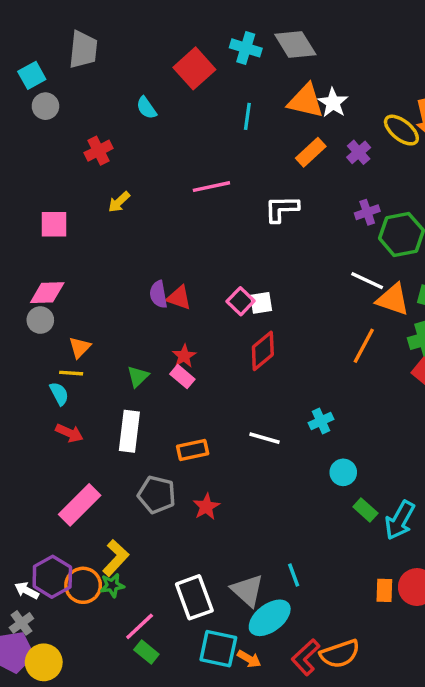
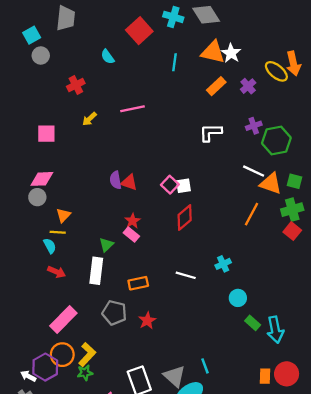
pink line: (211, 187) -> (132, 109), moved
white L-shape: (282, 209) -> (211, 133), moved
green triangle: (138, 377) -> (106, 245), moved
cyan arrow: (400, 520) -> (275, 330), turned -40
orange circle: (83, 585) -> (62, 355), moved

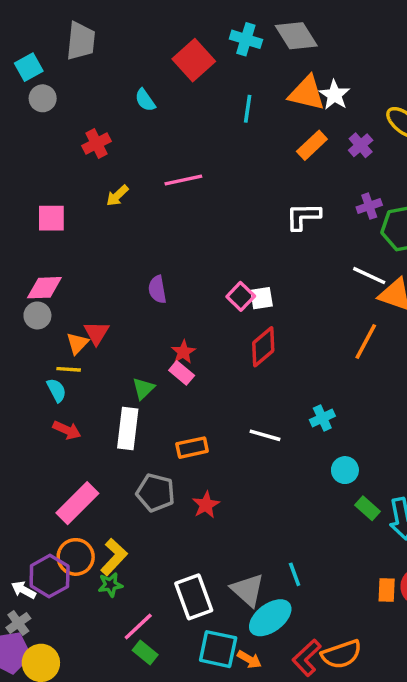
red triangle: (129, 182) -> (96, 333), moved, turned 42

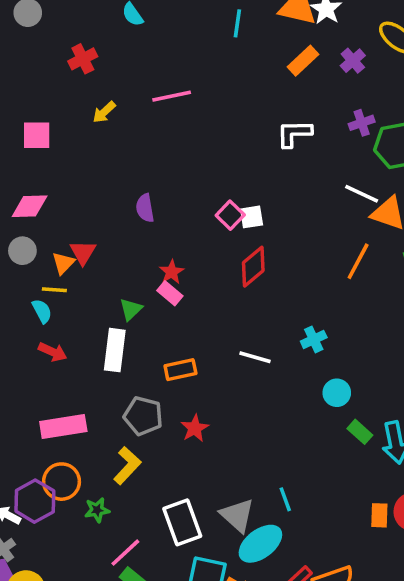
gray circle: (37, 315) -> (22, 251), moved
pink rectangle: (77, 503) -> (63, 426), turned 36
yellow L-shape: (114, 557) -> (127, 466), moved

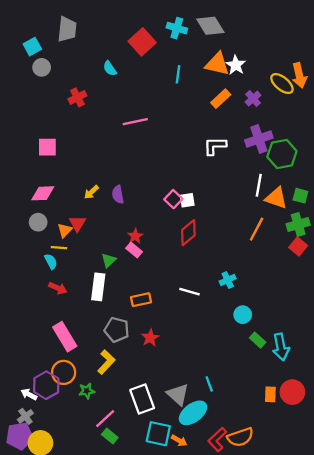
yellow arrow: (104, 112) -> (91, 192), moved
purple cross: (362, 123) -> (259, 139), size x1.6
white line: (362, 194) -> (259, 185), turned 75
pink rectangle: (63, 426) -> (65, 337), turned 68

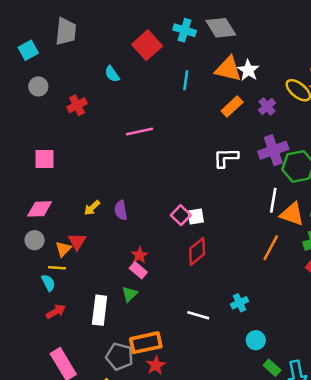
gray circle: (42, 67) -> (38, 86), moved
green triangle: (109, 260) -> (130, 294), moved
red arrow: (58, 288) -> (56, 311), turned -54
orange rectangle: (141, 300) -> (146, 343), moved, size x1.4

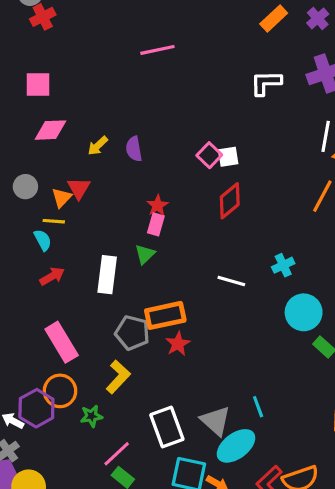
red cross: (77, 105) -> (43, 17), moved
pink diamond: (40, 209) -> (51, 130), moved
pink rectangle: (138, 270) -> (156, 224), turned 66
cyan circle: (256, 340) -> (304, 312), size x1.5

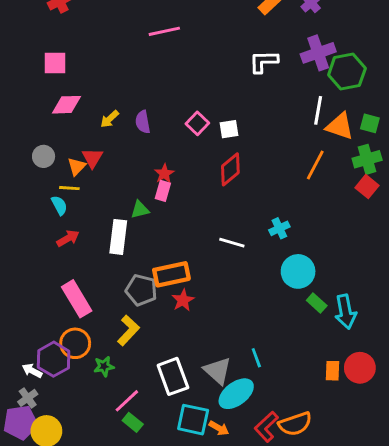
pink square: (209, 155) -> (197, 123), moved
green triangle: (145, 254) -> (140, 210), moved, turned 30

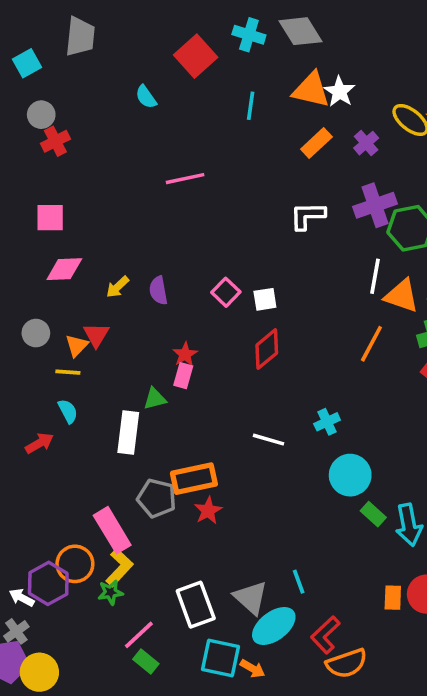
cyan semicircle: (59, 205) -> (68, 411), moved
red arrow: (68, 238) -> (39, 443), moved
pink rectangle: (77, 299) -> (112, 530), moved
yellow L-shape: (128, 330) -> (119, 567), moved
red L-shape: (266, 427) -> (325, 635), moved

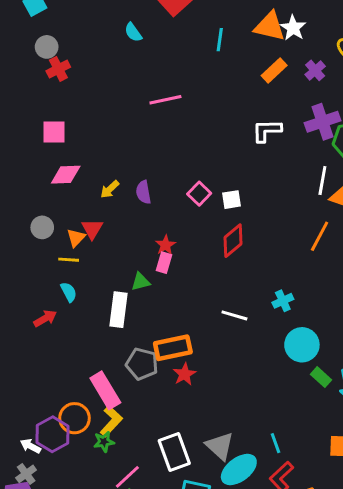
cyan line: (299, 582) -> (276, 443), moved

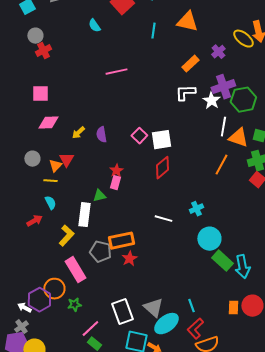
white star: (293, 28) -> (211, 101), moved
orange rectangle: (274, 70) -> (190, 64), moved
white square: (231, 200) -> (161, 140), size x1.5
green rectangle: (321, 377) -> (222, 261), size x1.5
yellow L-shape: (111, 421) -> (66, 236), moved

